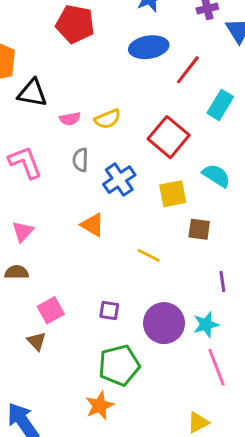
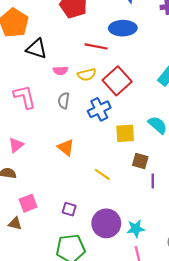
red line: (188, 70) -> (96, 46), moved, turned 55
red square: (169, 137) -> (117, 81), moved
blue cross: (119, 180) -> (99, 109), moved
purple line: (222, 281) -> (153, 181), moved
brown triangle: (37, 341) -> (15, 224), turned -40

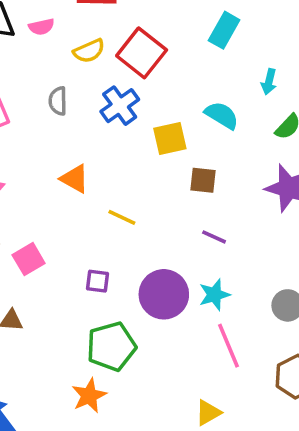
pink semicircle: (60, 71) -> (41, 27), moved
yellow line: (102, 174) -> (122, 217), moved
purple line: (153, 181) -> (214, 237), moved, turned -56
pink square: (28, 203) -> (29, 259), moved

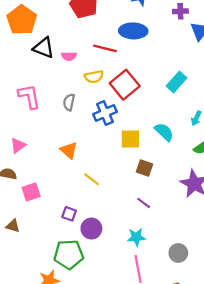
purple circle: (164, 294) -> (91, 229), moved, size x0.7

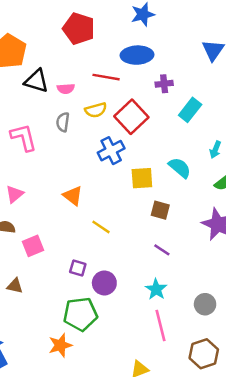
purple cross: (180, 11) -> (164, 84), moved
gray semicircle: (69, 102) -> (63, 122), moved
cyan star: (136, 237) -> (156, 289), turned -30

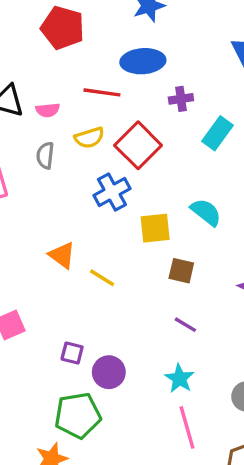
yellow line: (101, 227) -> (102, 278), moved

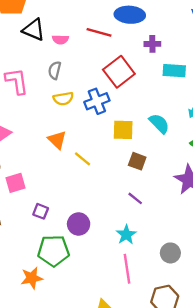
cyan rectangle: (217, 133) -> (174, 71), turned 50
yellow semicircle: (89, 138) -> (63, 99), moved
purple square: (72, 353) -> (41, 211), moved

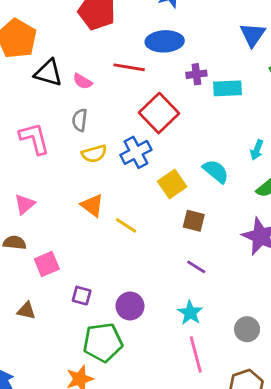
pink semicircle: (60, 40) -> (83, 81), turned 35
cyan rectangle: (174, 71) -> (228, 88), moved
yellow square: (123, 130) -> (172, 184), turned -30

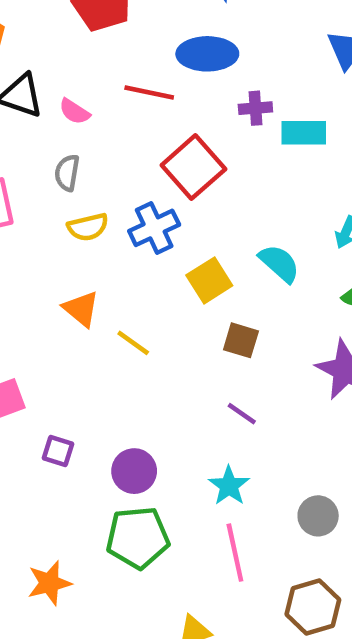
green pentagon: (103, 342) -> (138, 538), moved

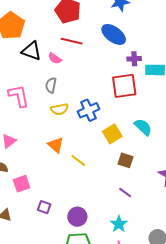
blue ellipse: (207, 54) -> (114, 34), turned 35
red line: (149, 93) -> (72, 41), moved
red square: (193, 167) -> (124, 86), moved, turned 32

